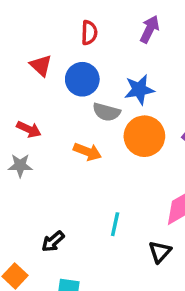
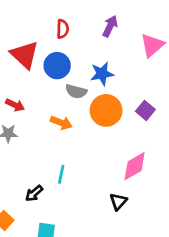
red triangle: (41, 65) -> (25, 55), size x1.6
cyan line: (115, 224) -> (61, 174), moved

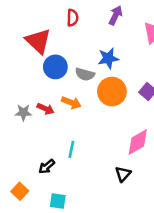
blue circle: (57, 66) -> (55, 67), moved
red arrow: (15, 105) -> (46, 109), moved

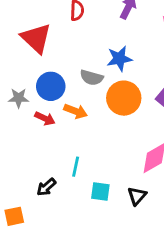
blue circle: (55, 67) -> (51, 86), moved
gray star: (23, 112) -> (19, 98), moved
orange square: (20, 191) -> (14, 216), turned 35
cyan square: (58, 201) -> (100, 191), moved

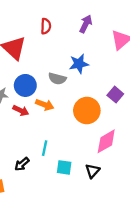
orange circle: (124, 98) -> (87, 111), moved

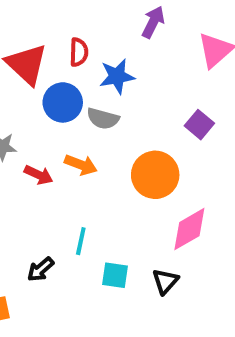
red semicircle: (46, 26) -> (79, 52), moved
blue star: (79, 64) -> (117, 76), moved
blue circle: (25, 85) -> (63, 102), moved
purple square: (115, 95) -> (199, 125), moved

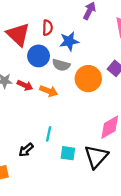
red arrow: (39, 175) -> (25, 85), moved
orange circle: (155, 175) -> (88, 79), moved
black triangle: (165, 281) -> (96, 157), size x1.6

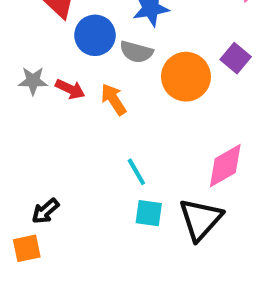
orange arrow: (49, 91) -> (114, 99), turned -144
cyan line: (49, 134) -> (136, 172), moved, turned -42
black arrow: (26, 150) -> (45, 211), moved

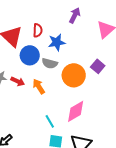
pink diamond: (225, 166) -> (76, 111), moved

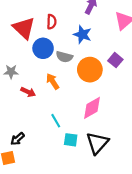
blue star: (57, 42) -> (82, 34), moved, turned 30
red arrow: (18, 81) -> (28, 92), moved
cyan line: (50, 121) -> (56, 121), moved

